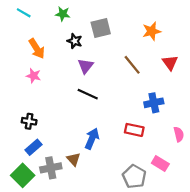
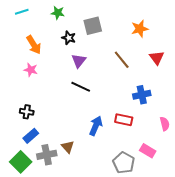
cyan line: (24, 13) -> (22, 12), turned -48
blue arrow: (92, 139) -> (96, 126), moved

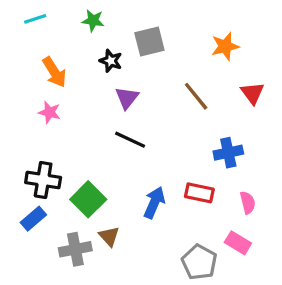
black cross: (27, 112) -> (43, 180), size x1.5
pink semicircle: (165, 124) -> (248, 203), moved
blue rectangle: (31, 136) -> (33, 219), moved
green square: (21, 162) -> (88, 199), moved

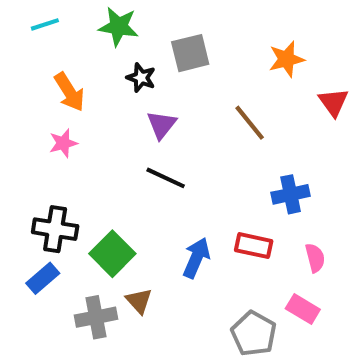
green star: (93, 21) -> (119, 26), size x1.4
red triangle: (252, 93) -> (334, 102), moved
pink star: (50, 112) -> (63, 143), turned -30

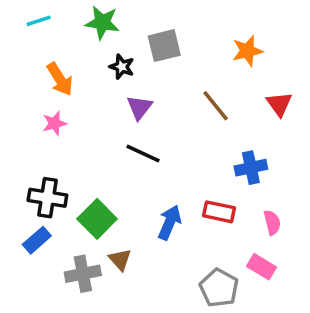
red triangle: (334, 102) -> (279, 104), moved

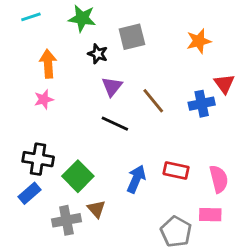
orange arrow: (60, 79) -> (48, 64), turned -152
brown line: (216, 106) -> (153, 101), moved
blue cross: (251, 168) -> (202, 104), moved
pink semicircle: (272, 222) -> (219, 179), size x1.4
pink rectangle: (262, 267) -> (210, 215), turned -30

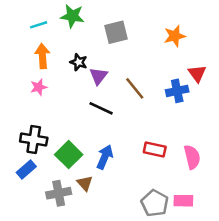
cyan line: (31, 17) -> (39, 25), moved
black star: (98, 54) -> (79, 62), moved
blue arrow: (136, 179) -> (105, 157), moved
pink rectangle: (210, 215) -> (183, 201), moved

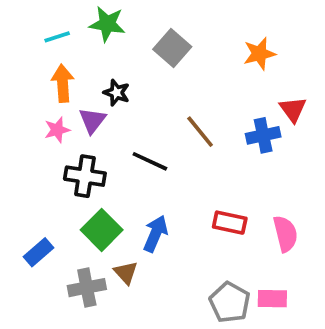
gray square: (116, 32) -> (172, 48), turned -35
purple triangle: (99, 76) -> (92, 120), moved
black cross: (34, 140) -> (85, 176), moved

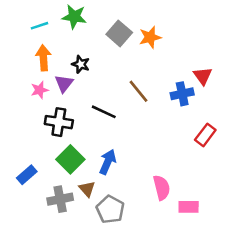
orange star: (259, 54) -> (150, 37), moved
red rectangle: (230, 223) -> (205, 135), moved, turned -65
pink semicircle: (285, 234) -> (162, 188), moved
gray pentagon: (230, 302) -> (110, 209), moved

